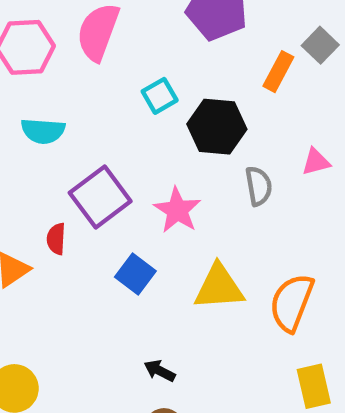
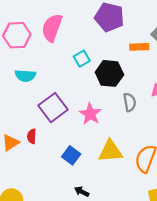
orange rectangle: (278, 72) -> (139, 47), turned 60
red semicircle: (56, 239) -> (32, 136), moved
blue square: (135, 274) -> (71, 155), moved

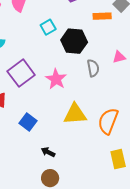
blue square: (71, 155) -> (28, 122), moved

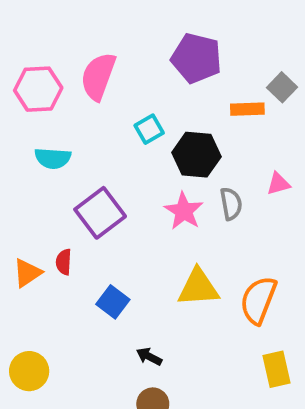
pink star: (56, 79) -> (184, 211), moved

